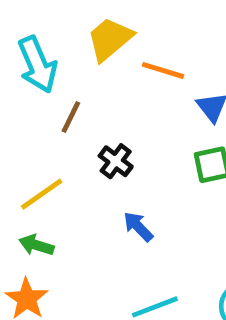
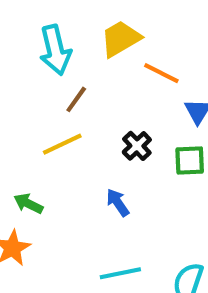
black cross: (116, 161) -> (137, 146), moved
yellow line: (42, 194) -> (62, 144), moved

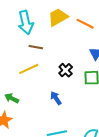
orange line: (161, 73) -> (85, 24), moved
brown line: (76, 99) -> (36, 47), turned 64

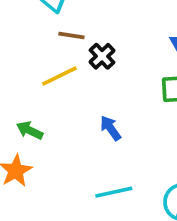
black cross: (66, 70) -> (102, 56), moved

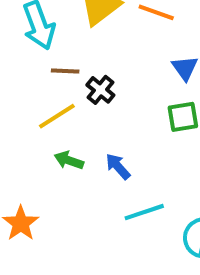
green arrow: (30, 130) -> (69, 160), moved
cyan line: (114, 192) -> (144, 212), moved

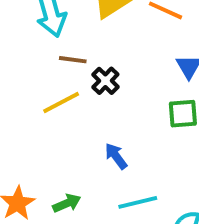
green arrow: (69, 160) -> (67, 203), moved, turned 132

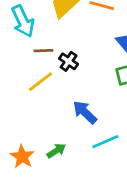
blue arrow: (116, 156) -> (85, 112), size x1.4

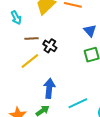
cyan arrow: (23, 21) -> (16, 18), size x0.6
blue arrow: (85, 112) -> (49, 88), moved, turned 54

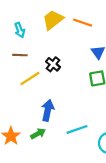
brown line: (31, 39) -> (20, 55), moved

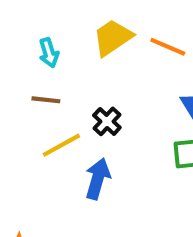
blue arrow: (48, 110) -> (98, 179), moved

